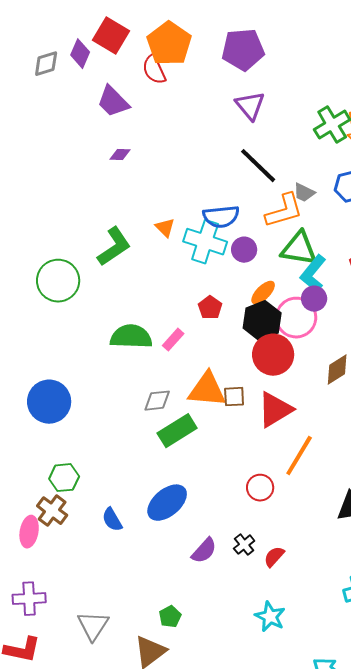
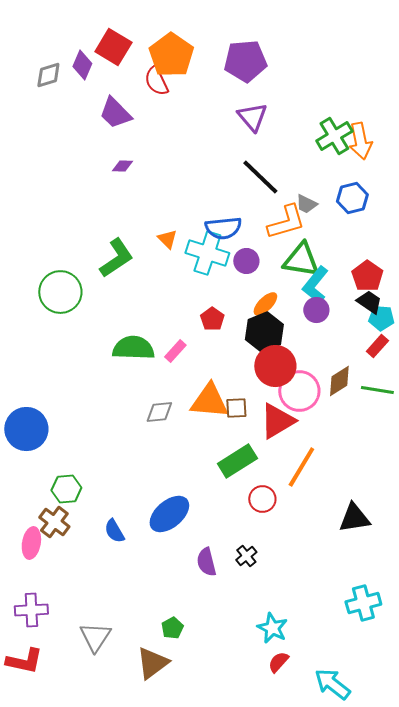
pink circle: (296, 318) -> (299, 391), moved
blue circle: (49, 402) -> (26, 429), moved
green rectangle: (177, 431) -> (237, 461), moved
purple semicircle: (204, 551) -> (206, 562), turned 124
red semicircle: (274, 557) -> (278, 662), moved

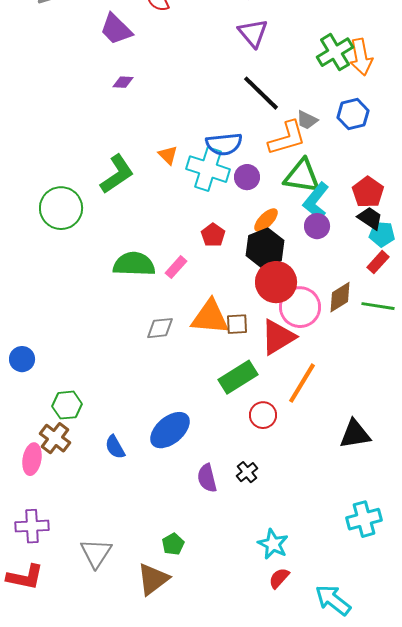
blue circle: (26, 429) -> (22, 359), moved, size x0.6

